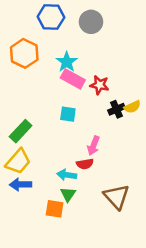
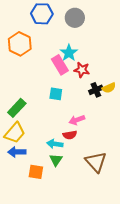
cyan star: (67, 62) -> (69, 53), moved
pink rectangle: (73, 79) -> (60, 65), turned 30
pink arrow: (93, 146) -> (77, 120), turned 49
orange square: (55, 209) -> (36, 172), moved

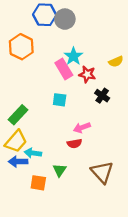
gray circle: (75, 18) -> (65, 19), moved
yellow semicircle: (109, 88) -> (116, 62), moved
black cross: (96, 90) -> (102, 96), turned -32
cyan arrow: (55, 144) -> (33, 153), moved

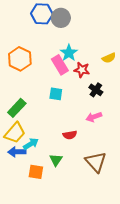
orange hexagon: (21, 47) -> (20, 59), moved
pink arrow: (82, 128) -> (94, 117), moved
cyan arrow: (33, 153) -> (31, 144), turned 140

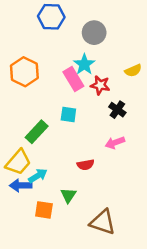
gray circle: (61, 18) -> (94, 33), moved
green rectangle: (17, 108) -> (37, 132), moved
brown triangle: (96, 162) -> (103, 222), moved, turned -30

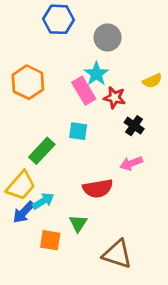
red semicircle: (86, 165) -> (98, 188), size x1.5
blue arrow: (21, 186) -> (24, 212), turned -45

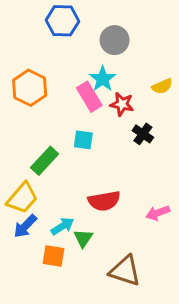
pink arrow: (131, 163) -> (158, 213), moved
cyan arrow: (43, 201) -> (62, 226), moved

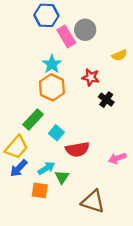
cyan star: (103, 79) -> (52, 64), moved
yellow semicircle: (162, 86) -> (120, 55), moved
orange hexagon: (30, 88) -> (52, 87), moved
pink rectangle: (89, 97) -> (66, 36), moved
cyan square: (83, 140) -> (56, 133), moved, turned 32

